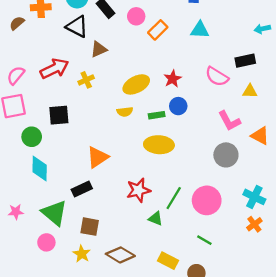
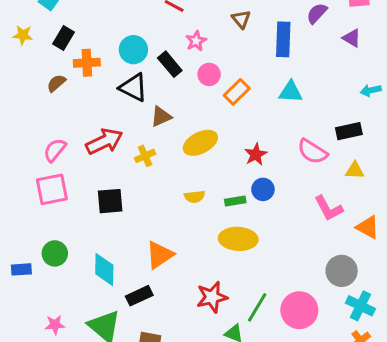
yellow ellipse: (136, 84) -> (200, 143), moved
green circle: (32, 137) -> (55, 253), moved
gray circle: (226, 155) -> (342, 271), moved
cyan diamond: (40, 169) -> (104, 269), moved

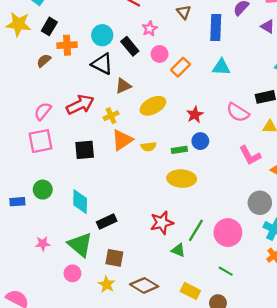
yellow star: (23, 35) -> (18, 24), size x1.6
orange triangle: (160, 255) -> (122, 140), moved

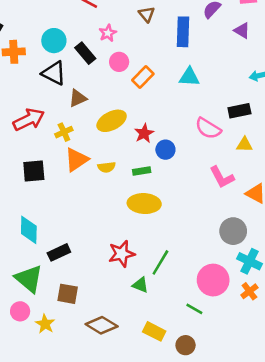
red star: (195, 115) -> (144, 133), moved
blue circle: (200, 141) -> (165, 150), moved
pink circle: (228, 233) -> (213, 280), moved
yellow star: (107, 284) -> (45, 324), moved

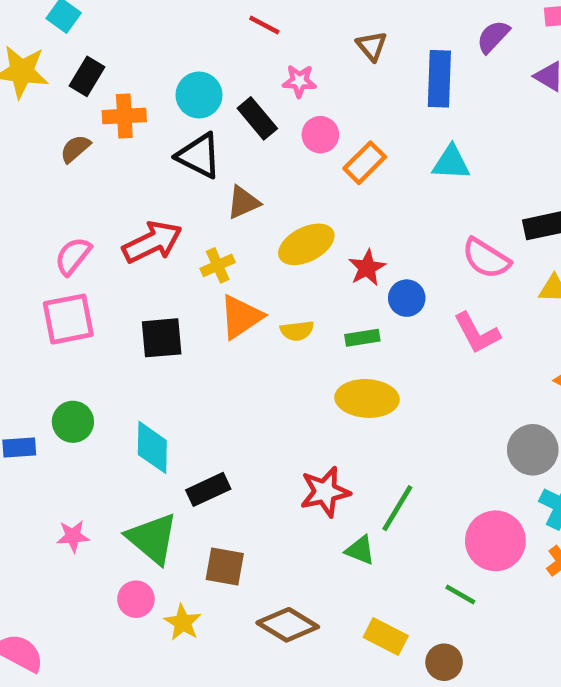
pink star: (108, 33) -> (299, 81), turned 30
pink L-shape: (222, 177) -> (477, 333), moved

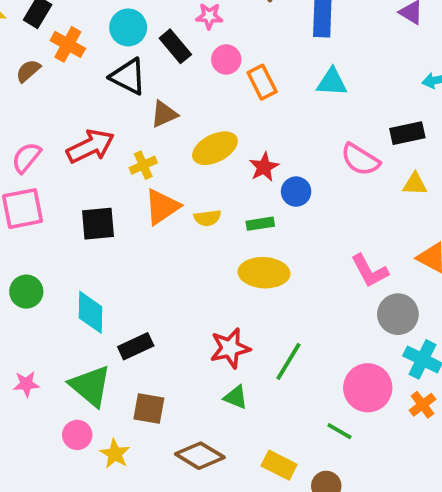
orange cross: (124, 116) -> (68, 44), turned 32
orange rectangle: (365, 163) -> (262, 82), turned -72
pink L-shape: (477, 333) -> (370, 271), moved
green triangle: (360, 550) -> (236, 397), moved

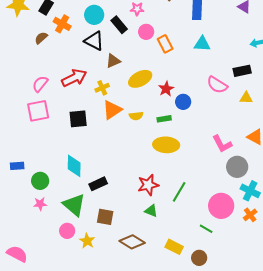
green circle: (26, 292) -> (40, 181), moved

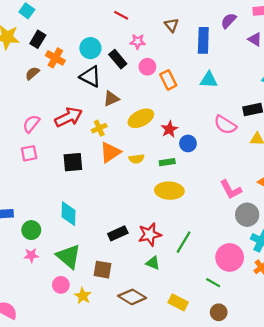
pink square: (38, 111) -> (29, 153), size x0.7
black rectangle: (98, 184) -> (118, 233), moved
brown circle: (199, 258) -> (219, 312), moved

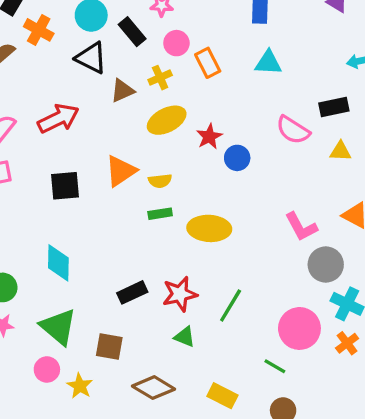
yellow cross: (99, 128) -> (160, 78), moved
green rectangle: (167, 162) -> (160, 214), moved

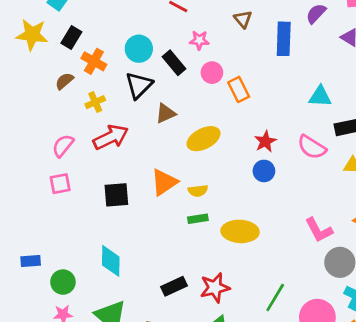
black triangle: (91, 58) -> (139, 85), turned 48
cyan triangle: (268, 63) -> (320, 96), moved
yellow cross: (160, 78) -> (95, 102), moved
red star: (209, 137) -> (265, 141), moved
green line: (231, 306) -> (275, 297), moved

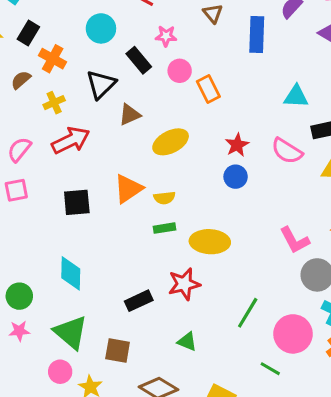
cyan circle: (139, 49) -> (101, 28), moved
red star: (215, 288) -> (184, 284), moved

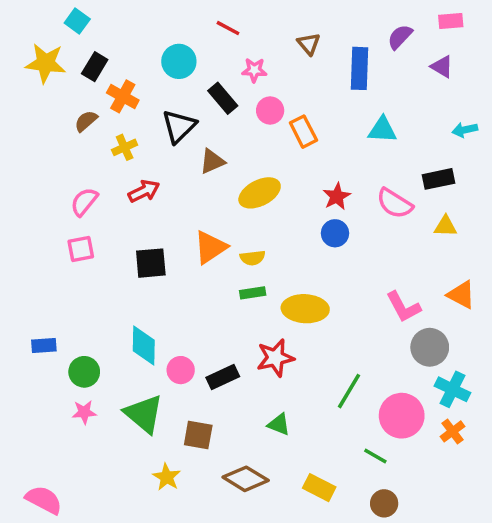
cyan triangle: (296, 97) -> (382, 130), moved
red arrow: (71, 140) -> (144, 191), size x0.7
pink circle: (60, 372) -> (181, 370), moved

